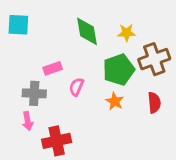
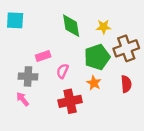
pink arrow: (28, 121) -> (23, 99), turned 152
red cross: (57, 141) -> (70, 101), moved

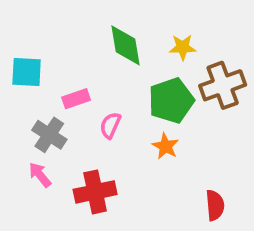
cyan square: (15, 20) -> (27, 72), moved
gray cross: (28, 76) -> (49, 135), turned 30
red semicircle: (126, 84) -> (215, 205), moved
red cross: (70, 101) -> (95, 192), moved

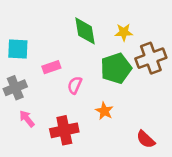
gray cross: (49, 135) -> (15, 88), moved, turned 35
orange star: (165, 146) -> (104, 111), moved
red semicircle: (215, 205) -> (146, 139), turned 138

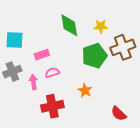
pink semicircle: (75, 85) -> (52, 73), moved, turned 48
pink arrow: (27, 119) -> (33, 82), moved, turned 32

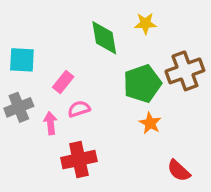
yellow star: (101, 26) -> (145, 23), moved
pink rectangle: (42, 55) -> (63, 82), turned -32
orange star: (85, 90) -> (150, 123), moved

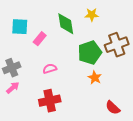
cyan square: (22, 60) -> (20, 27), moved
pink rectangle: (63, 82) -> (40, 39), moved
pink arrow: (50, 123) -> (13, 88), moved, turned 56

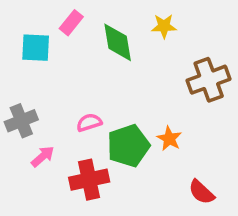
pink rectangle: (40, 39) -> (71, 23), moved
green pentagon: (90, 53) -> (128, 146), moved
pink arrow: (13, 88) -> (43, 156), moved

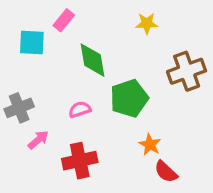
green diamond: (118, 42) -> (92, 60), moved
orange star: (169, 139) -> (150, 145), moved
green pentagon: (128, 146) -> (129, 98), moved
red semicircle: (201, 192) -> (166, 172), moved

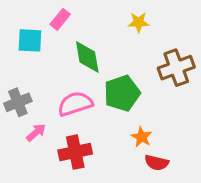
pink semicircle: (80, 109) -> (75, 104), size x1.6
red semicircle: (166, 172) -> (157, 163), turned -30

